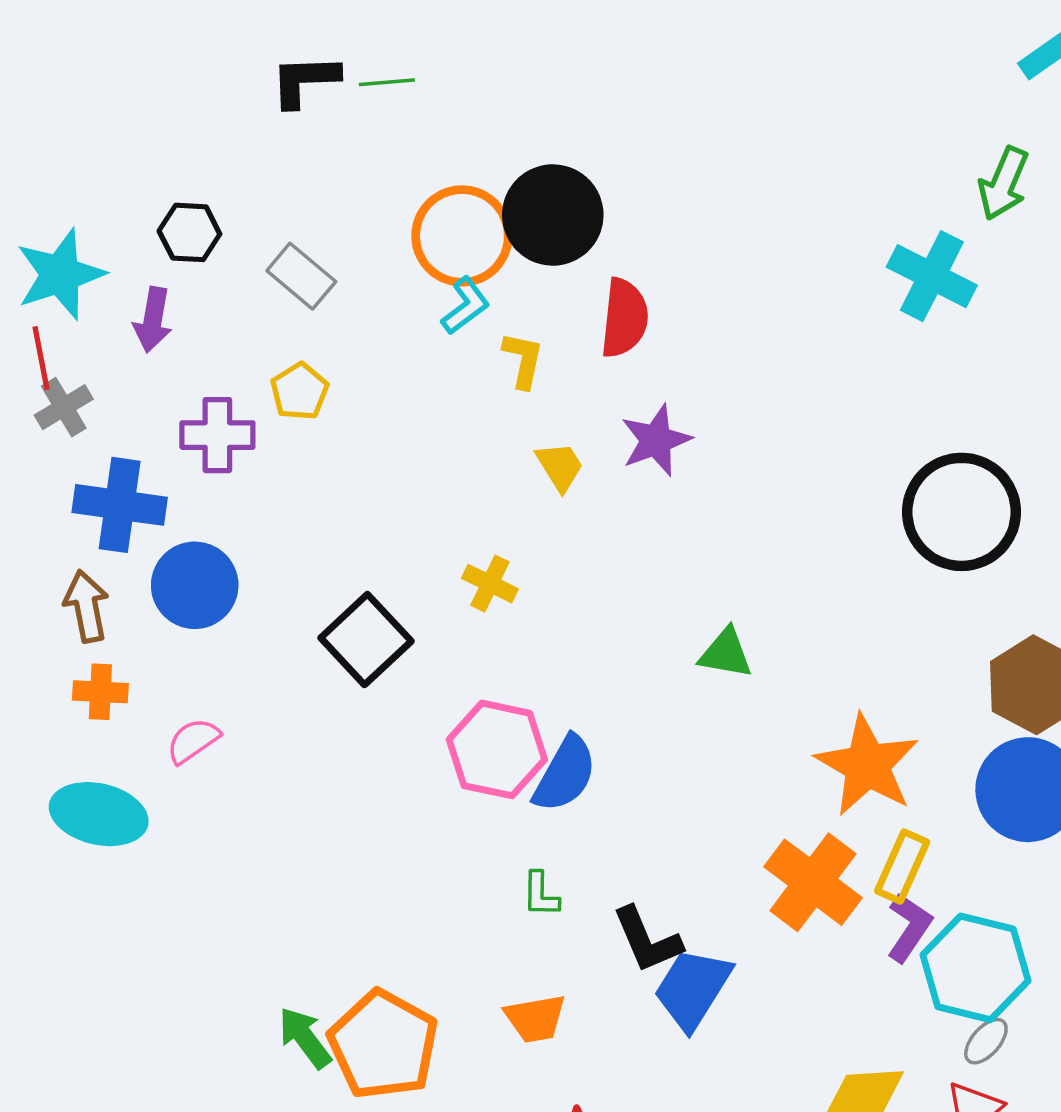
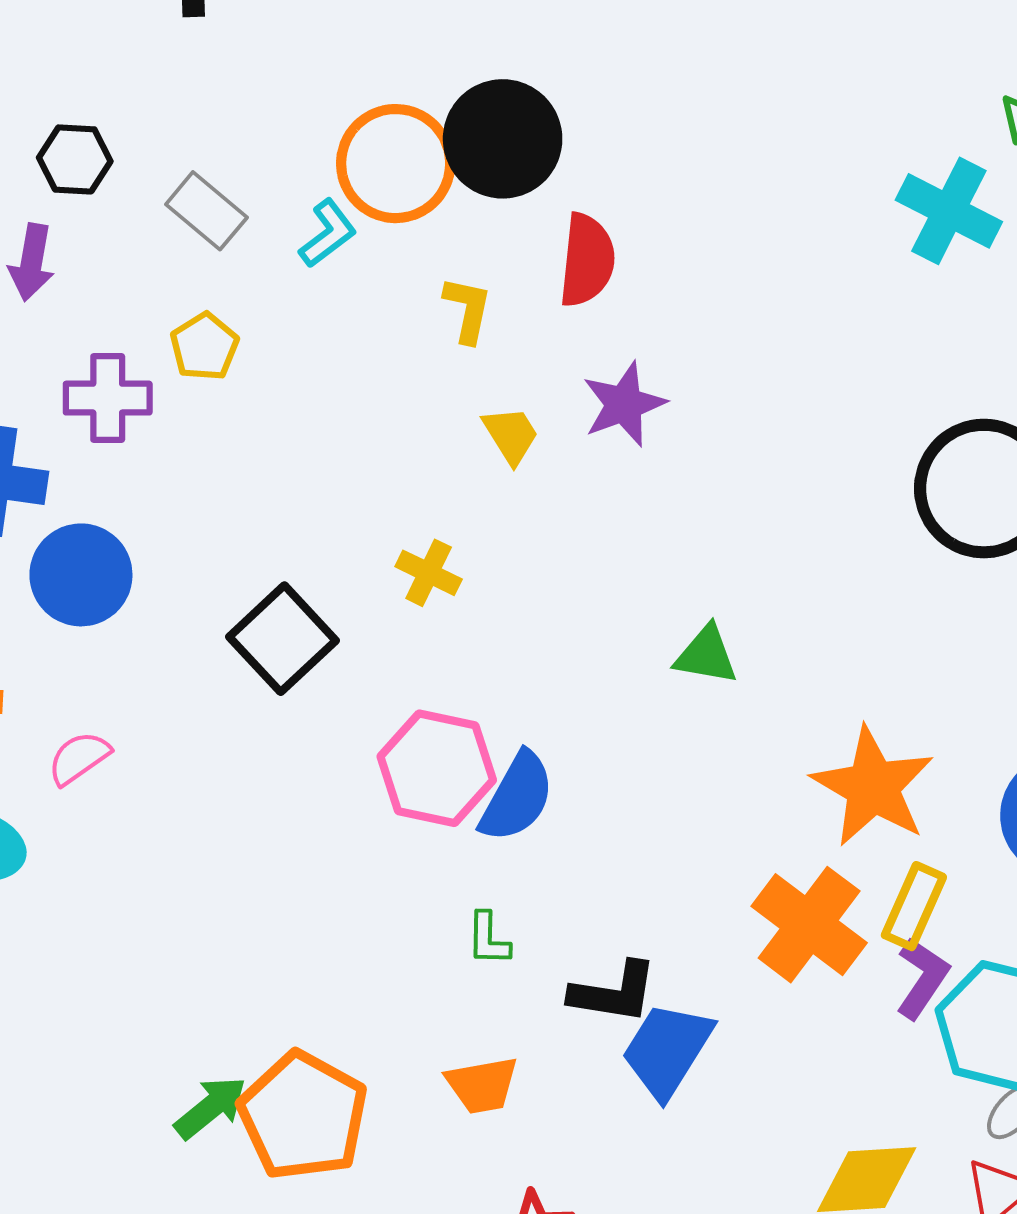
cyan L-shape: (465, 306) -> (328, 233), moved
black L-shape: (647, 940) -> (614, 992), turned -58
green arrow: (305, 1038) -> (211, 1108), turned 88

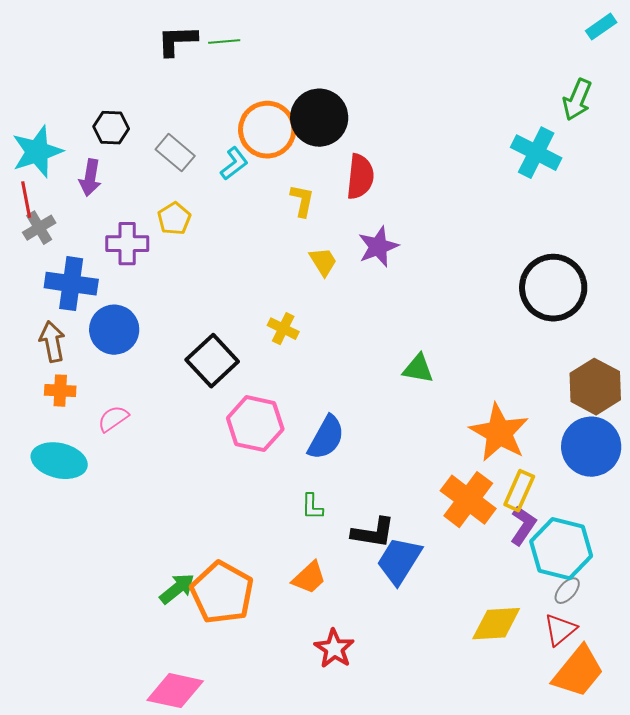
pink hexagon: (437, 768) -> (255, 424), moved
orange trapezoid: (482, 1085) -> (309, 578), turned -33

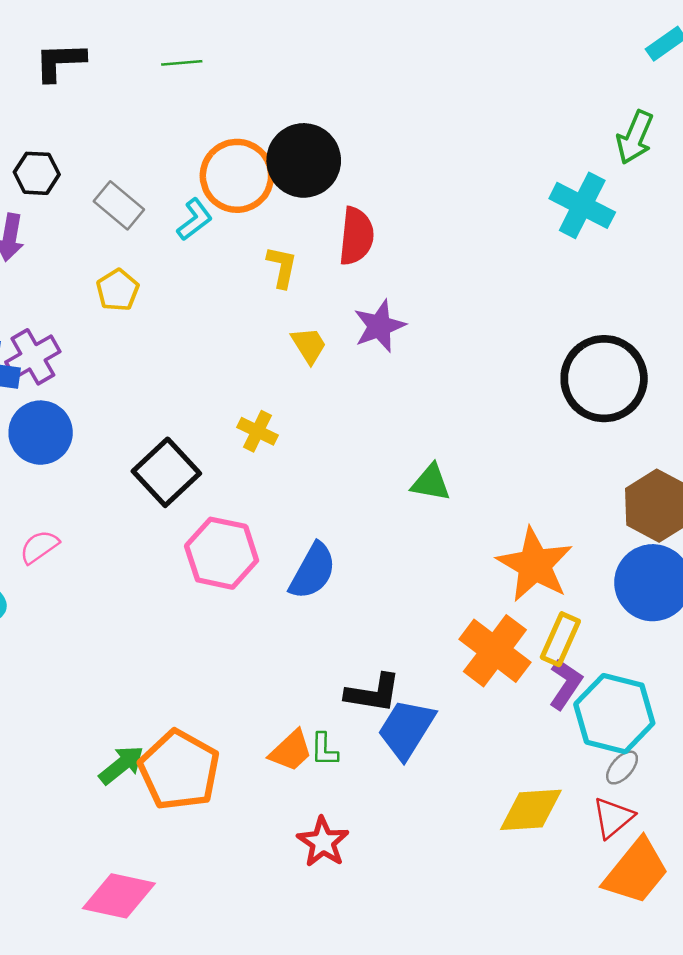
black L-shape: (177, 41) -> (60, 62), moved
purple cross: (127, 244) -> (33, 357), moved, turned -30
green L-shape: (312, 507) -> (324, 750), moved

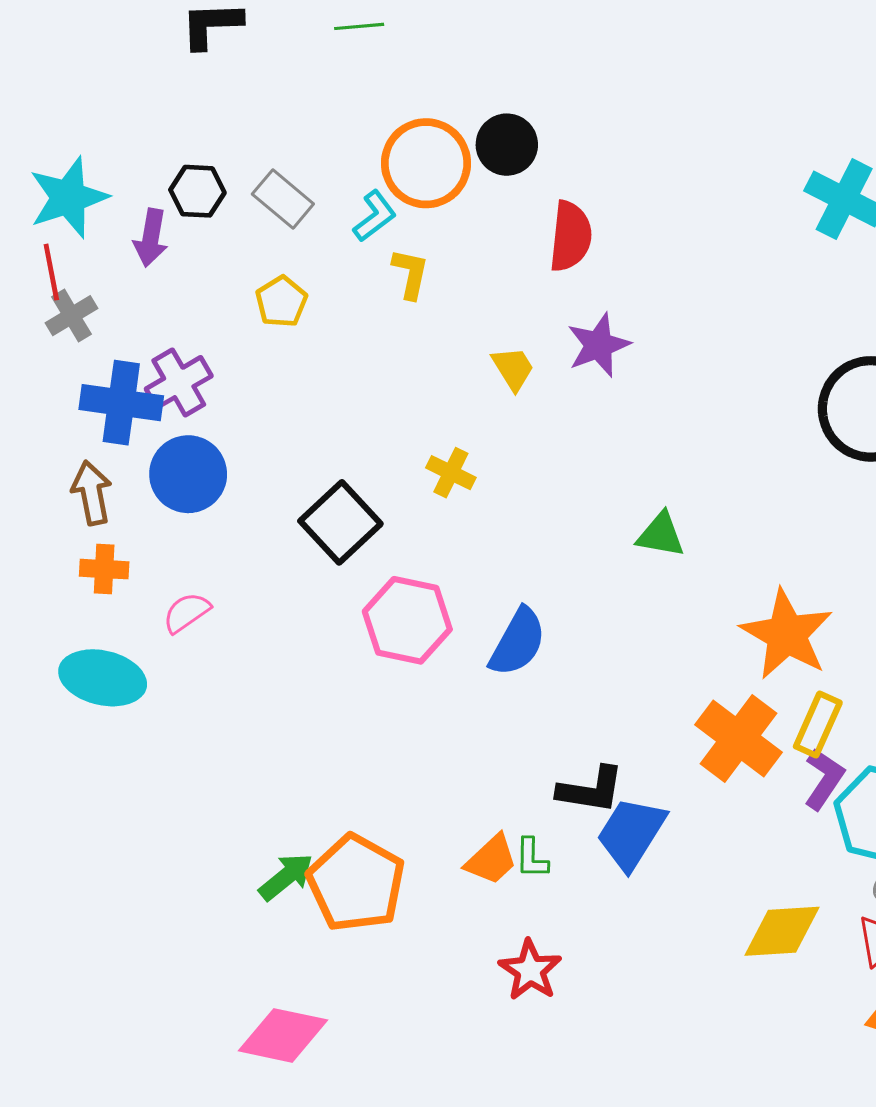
black circle: (304, 160) -> (507, 145), size x0.7
black hexagon: (37, 173) -> (197, 191), moved
yellow L-shape: (282, 267) -> (410, 274), moved

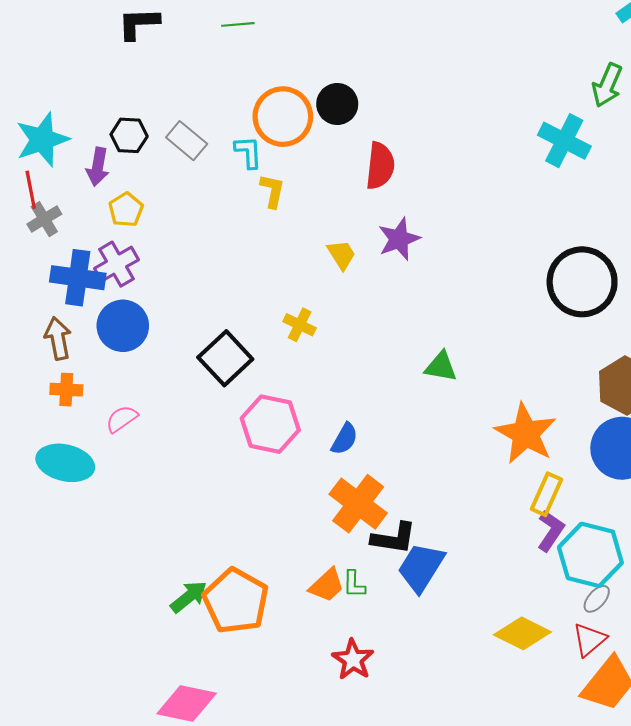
cyan L-shape: (375, 216) -> (248, 152), turned -56
yellow pentagon: (281, 302) -> (126, 210), moved
blue semicircle: (518, 642) -> (345, 439), size x0.7
orange cross: (738, 738) -> (358, 504), moved
yellow diamond: (782, 931) -> (522, 633), turned 30

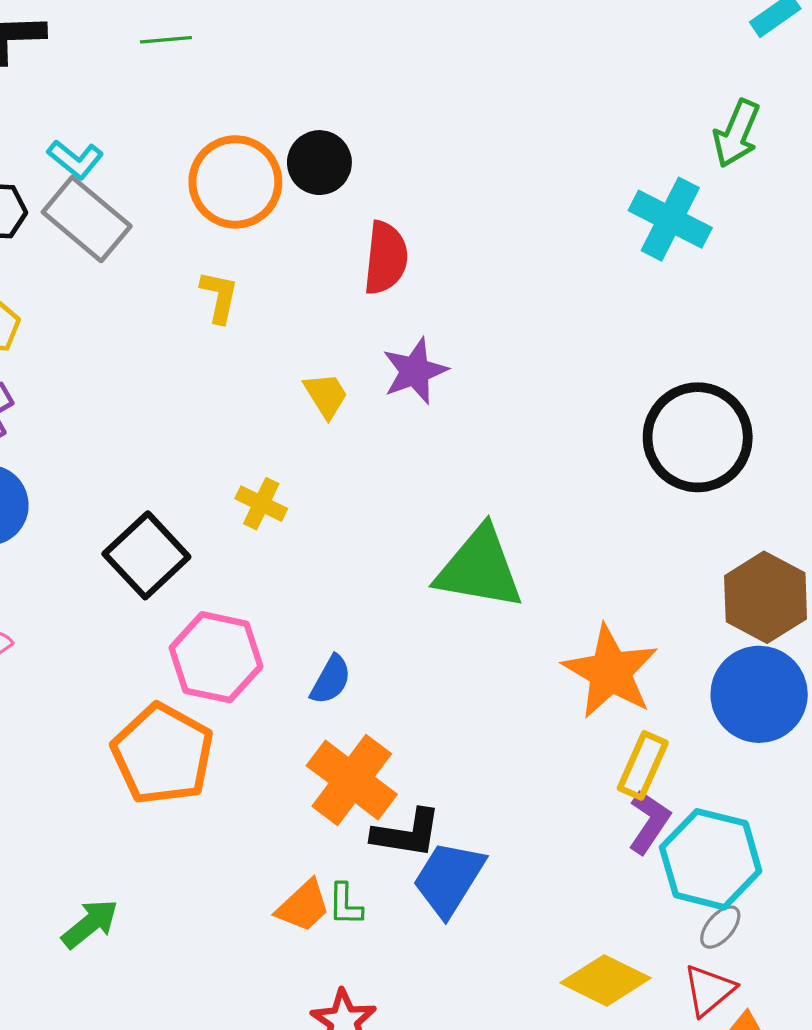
gray rectangle: (187, 141) -> (87, 219), size x1.4
cyan L-shape: (248, 152) -> (75, 159), moved, turned 132
green triangle: (441, 367) -> (479, 568), size x1.8
orange pentagon: (236, 601) -> (163, 754), moved

